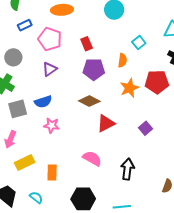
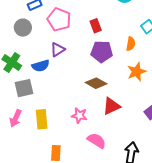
gray circle: (13, 57) -> (23, 28), moved
blue semicircle: (43, 102) -> (41, 66), moved
pink star: (51, 125) -> (79, 115), moved
yellow rectangle: (25, 162) -> (42, 119), moved, turned -72

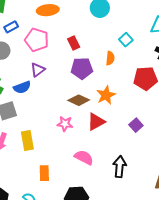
orange star: (137, 72) -> (106, 95), moved
pink star: (79, 115) -> (65, 124), moved

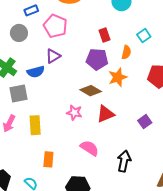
red rectangle: (74, 43) -> (105, 35), moved
orange star: (106, 95) -> (118, 77), moved

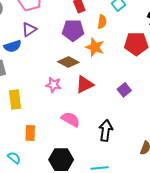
orange star: (118, 77) -> (95, 47), turned -30

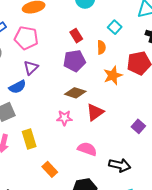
orange star: (95, 47) -> (113, 75), moved, turned -30
purple square: (124, 90) -> (138, 126), moved
black arrow: (106, 130) -> (120, 165), moved, turned 105
orange rectangle: (30, 133) -> (50, 169), turned -35

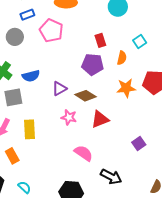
purple triangle: (31, 68) -> (59, 89), moved
orange rectangle: (50, 169) -> (12, 156), moved

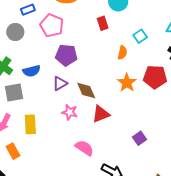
red rectangle: (100, 40) -> (103, 23), moved
purple pentagon: (92, 64) -> (66, 55), moved
orange star: (126, 88) -> (127, 83), turned -30
brown diamond: (85, 96) -> (86, 91), turned 35

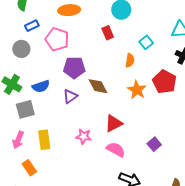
red pentagon: (155, 77) -> (164, 82), turned 30
brown diamond: (86, 91) -> (98, 86), moved
pink star: (70, 112) -> (84, 136), moved
pink semicircle: (84, 148) -> (116, 150), moved

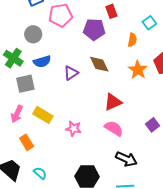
pink pentagon: (57, 39) -> (61, 15), turned -30
gray circle: (21, 49) -> (33, 34), moved
purple pentagon: (74, 68) -> (94, 29), moved
pink star: (84, 136) -> (73, 129), moved
yellow rectangle: (44, 140) -> (43, 115), turned -54

